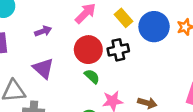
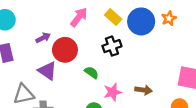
red circle: (88, 50) -> (65, 50), moved

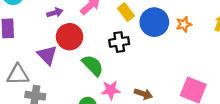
purple arrow: (43, 38) -> (55, 13), moved
green semicircle: (91, 72) -> (93, 65), size x1.5

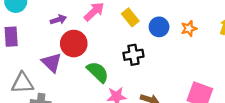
blue circle: (154, 22) -> (159, 27), size x0.7
black cross: (119, 42) -> (133, 55), moved

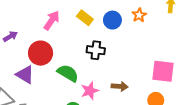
purple arrow: (58, 20) -> (10, 36), moved
black cross: (133, 55) -> (96, 50), turned 30

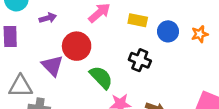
yellow rectangle: (85, 18) -> (138, 20), turned -42

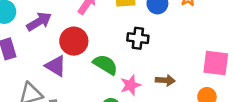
purple arrow: (48, 18) -> (39, 22), size x1.5

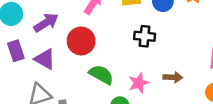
green semicircle: (105, 65) -> (101, 75), moved
purple triangle: (56, 66) -> (45, 59), moved

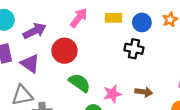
black cross: (145, 36) -> (134, 49), moved

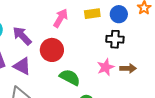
purple arrow: (35, 31) -> (22, 36), turned -100
brown arrow: (144, 92) -> (128, 68), moved
pink star: (112, 94) -> (106, 67), moved

